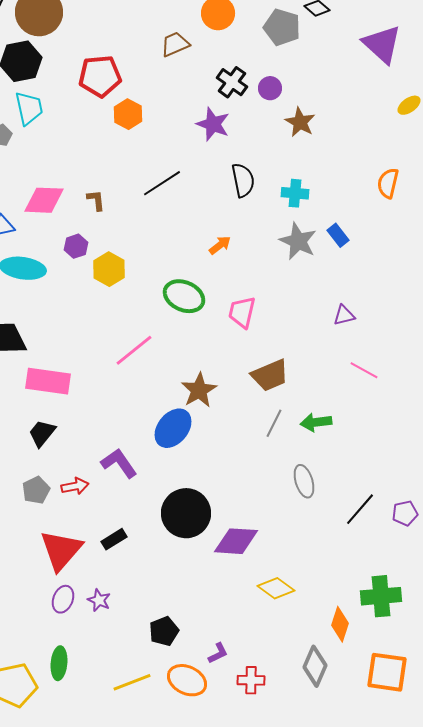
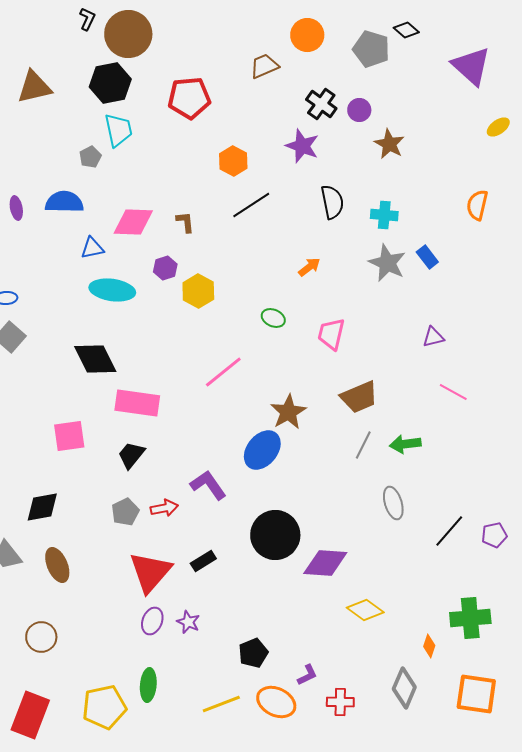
orange hexagon: (128, 114) -> (233, 161), moved
green ellipse: (184, 296) -> (273, 318), size x0.6
orange diamond: (340, 624) -> (429, 646), size x0.7

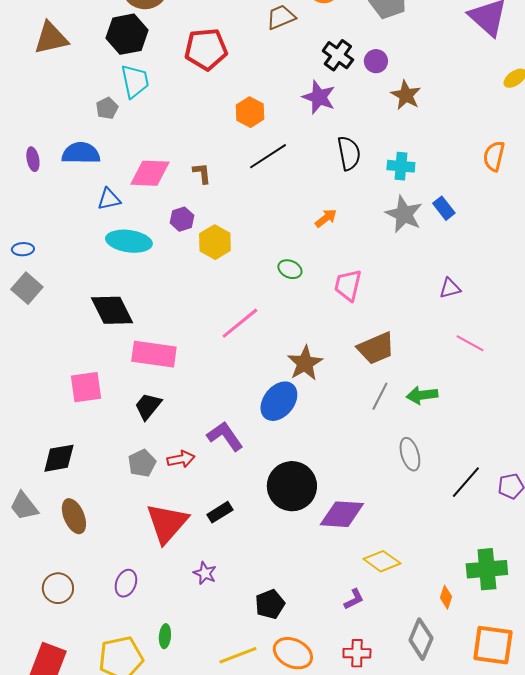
purple ellipse: (152, 621) -> (126, 583), moved
purple L-shape: (307, 675) -> (354, 599), moved
green ellipse: (148, 685) -> (165, 636), size x0.7

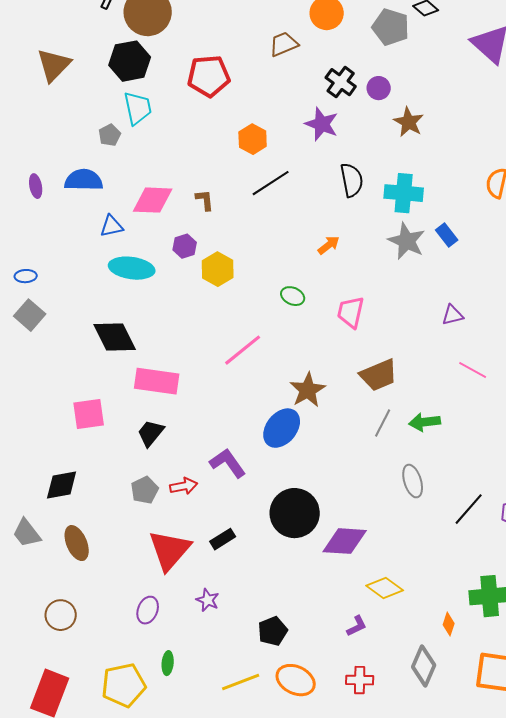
brown triangle: (51, 38) -> (54, 65), turned -33
cyan cross: (401, 166) -> (404, 193), size x1.4
purple ellipse: (126, 583) -> (148, 610), moved

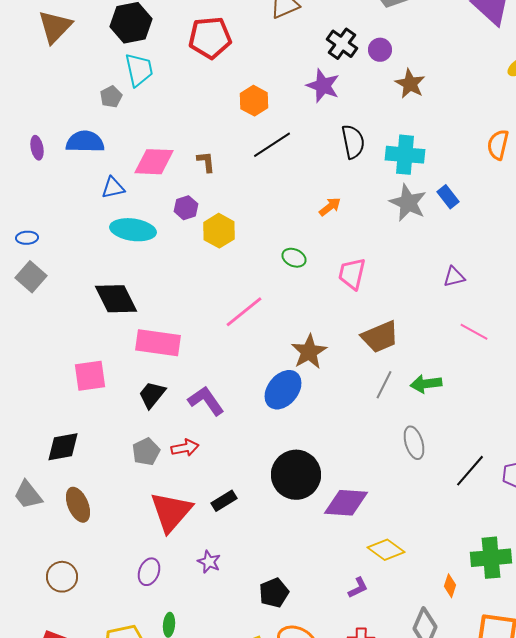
purple L-shape: (228, 463) -> (206, 401), moved

